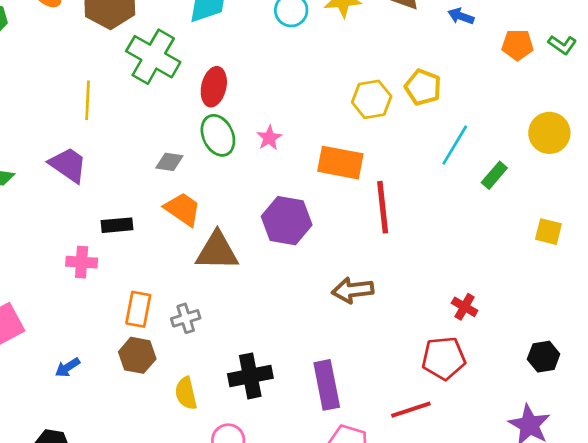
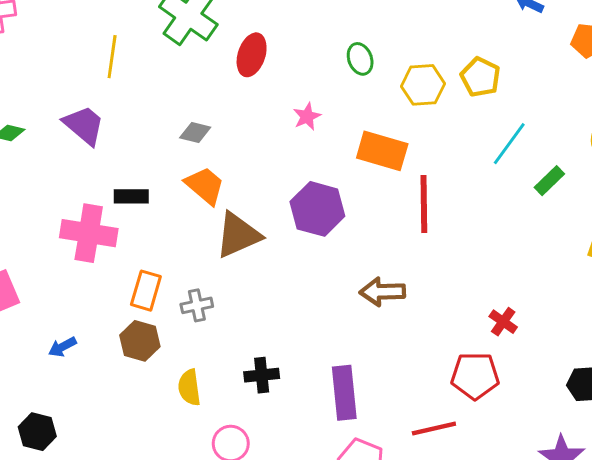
green ellipse: (218, 135) -> (360, 59), moved, size x0.7
brown triangle: (217, 251) -> (238, 235), turned -30
pink cross: (82, 262) -> (89, 233), size x1.6
black cross: (250, 376) -> (262, 375), size x0.7

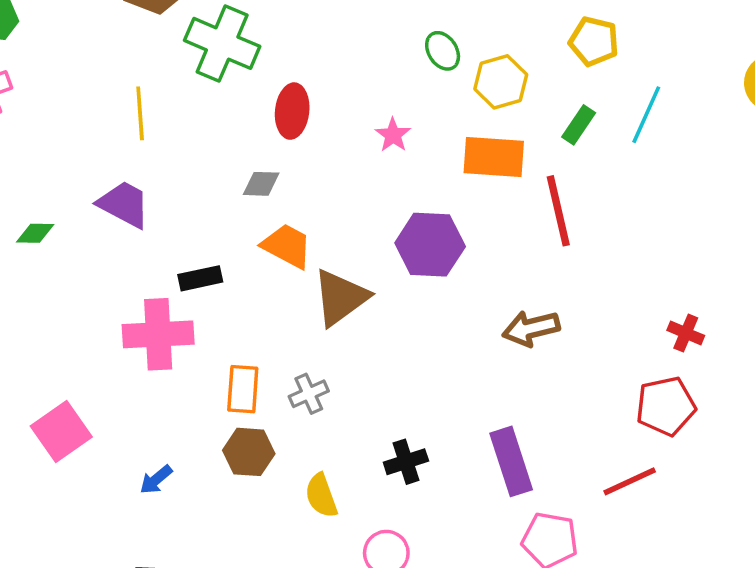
red ellipse: (252, 55) -> (292, 111), moved
yellow hexagon: (423, 85) -> (501, 82), moved
green rectangle: (549, 181) -> (579, 125), moved

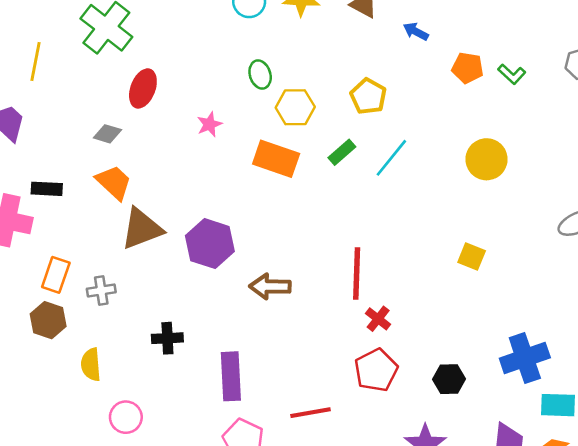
red line: (558, 211) -> (357, 273), moved
purple hexagon: (430, 245) -> (210, 244), moved
red pentagon: (666, 406) -> (376, 370), moved, turned -30
black cross: (406, 462) -> (167, 338), moved

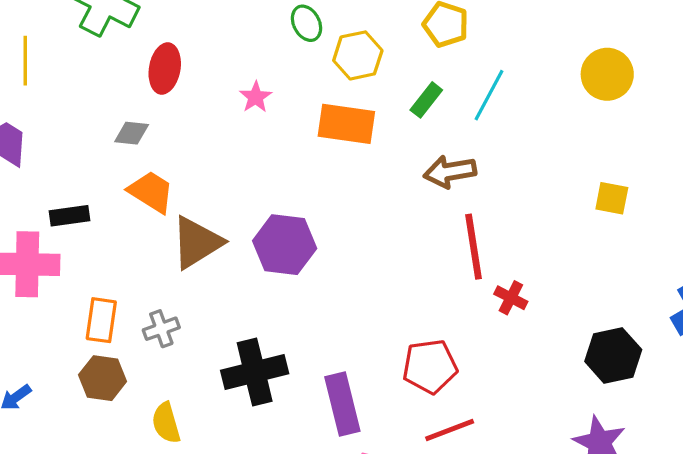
brown arrow: (270, 286) -> (450, 172), moved
black cross: (167, 338) -> (255, 372), size x1.6
red pentagon: (376, 370) -> (430, 366), moved, turned 30
black hexagon: (449, 379) -> (613, 355), size x1.4

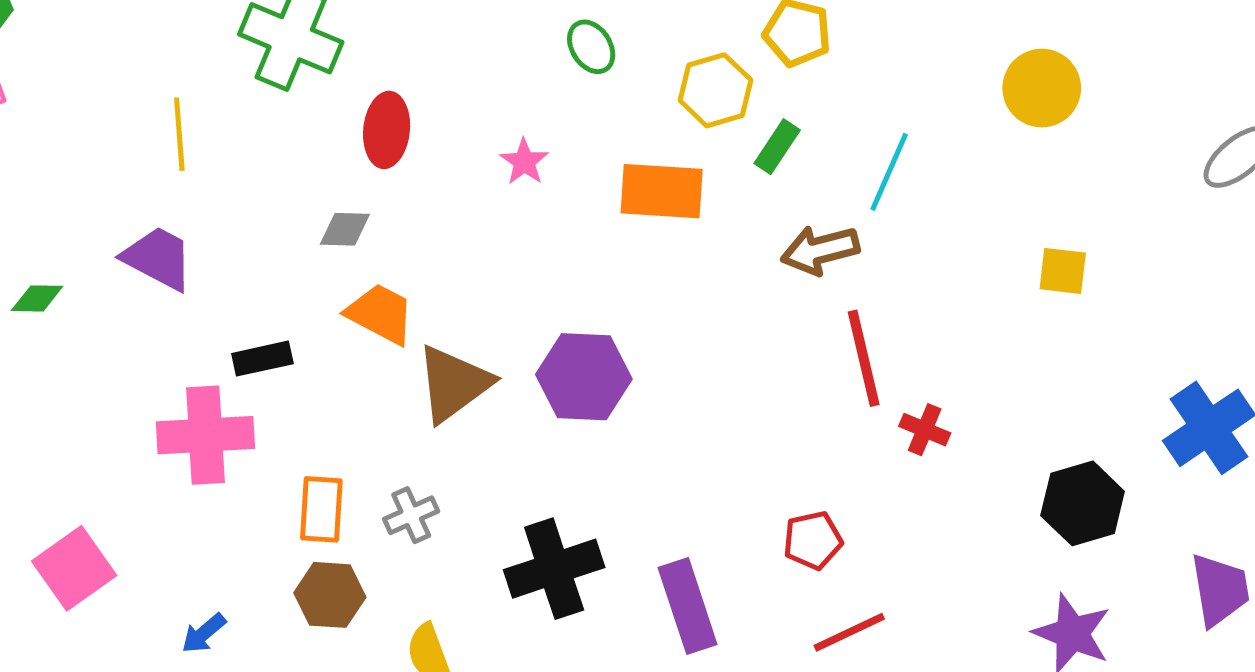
yellow hexagon: (358, 55) -> (715, 90), moved
cyan line: (489, 95) -> (889, 172), moved
red pentagon: (430, 366) -> (813, 540), size x0.7

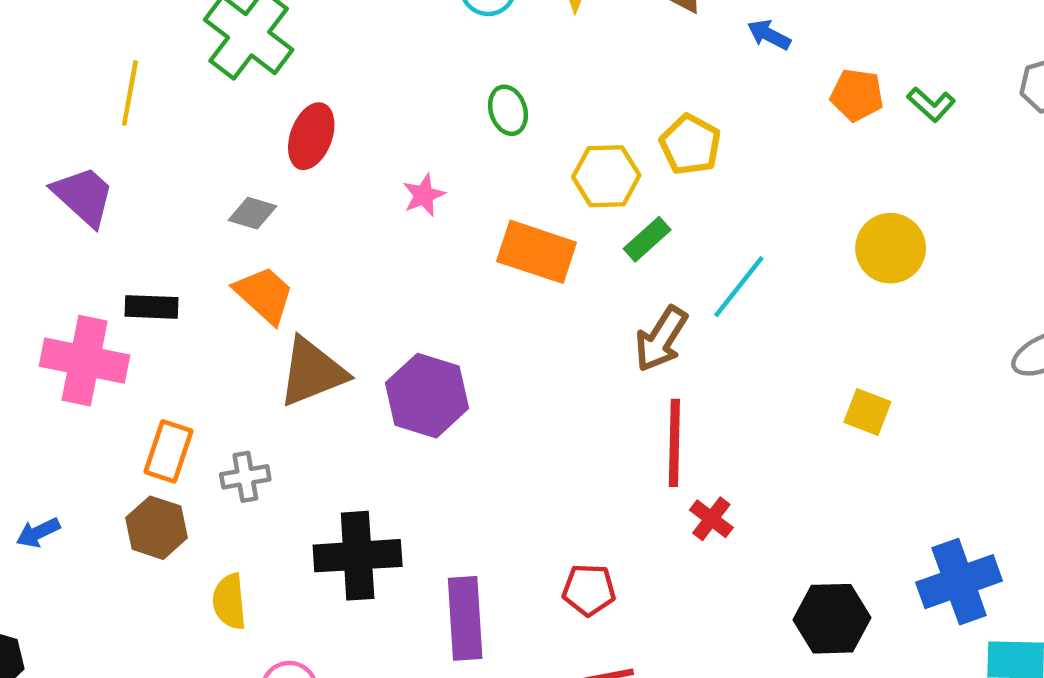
brown arrow: (820, 250) -> (661, 339), turned -58

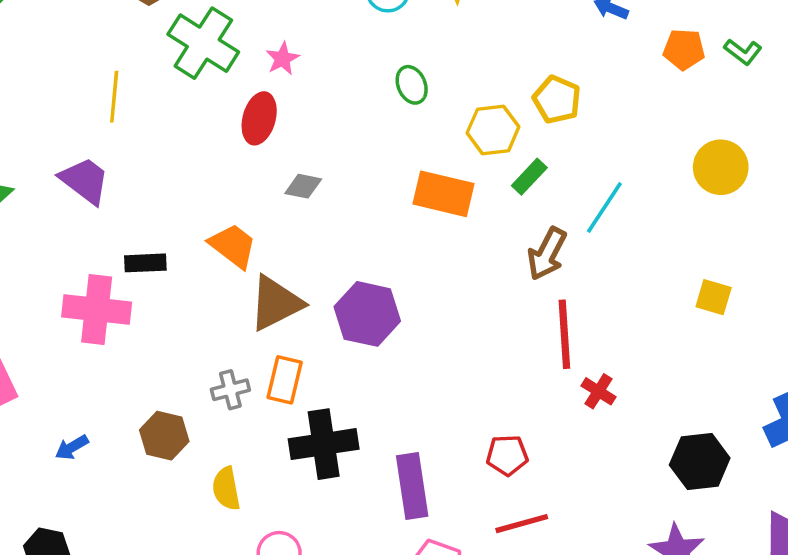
pink star: (424, 195) -> (283, 59), moved
gray diamond: (252, 213) -> (303, 186), moved
orange rectangle: (169, 451) -> (285, 380), moved

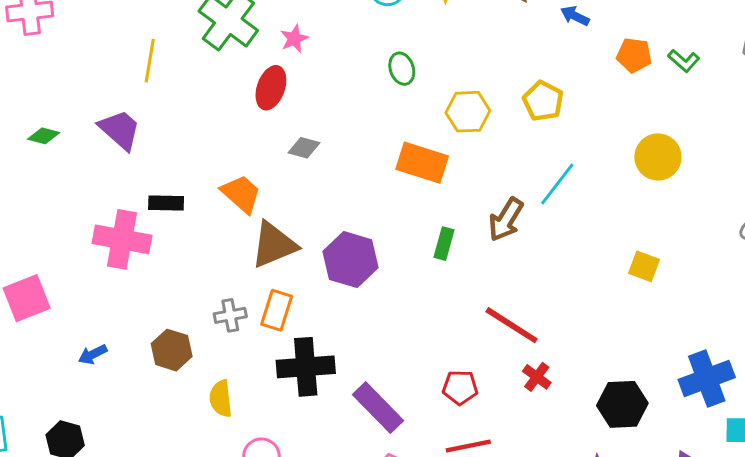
yellow pentagon: (557, 100) -> (543, 101), moved
green rectangle: (529, 177) -> (444, 244), moved, turned -32
red line: (564, 334) -> (512, 325), moved, turned -58
red cross: (598, 391) -> (537, 377), moved
purple rectangle: (412, 486) -> (378, 408), turned -40

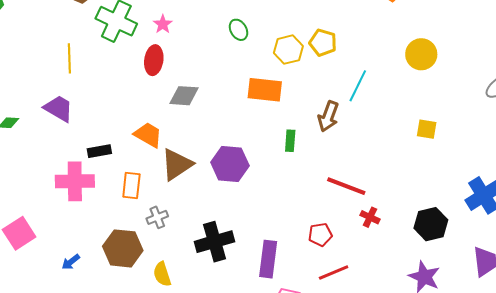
yellow pentagon: (543, 101) -> (323, 43), moved
gray diamond: (304, 148) -> (184, 96), size x1.4
orange rectangle: (277, 310) -> (131, 185), moved
brown hexagon: (172, 350) -> (123, 248), size x1.4
purple rectangle: (378, 408) -> (268, 259), turned 63

